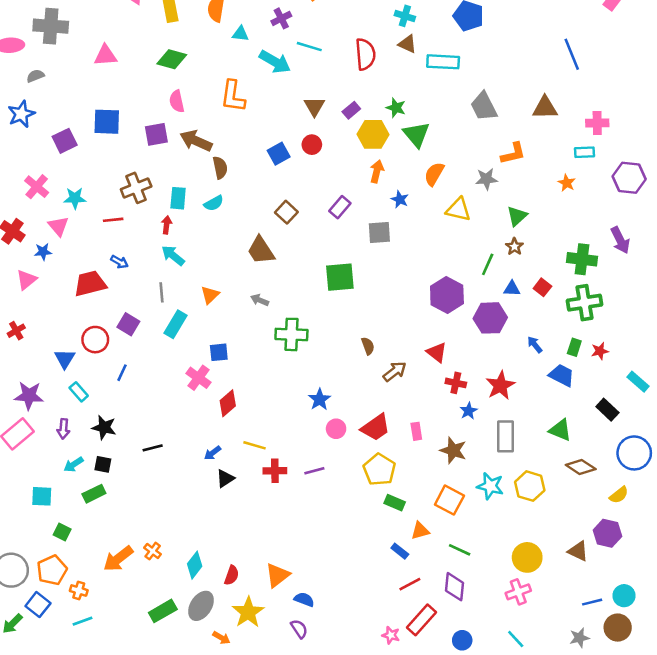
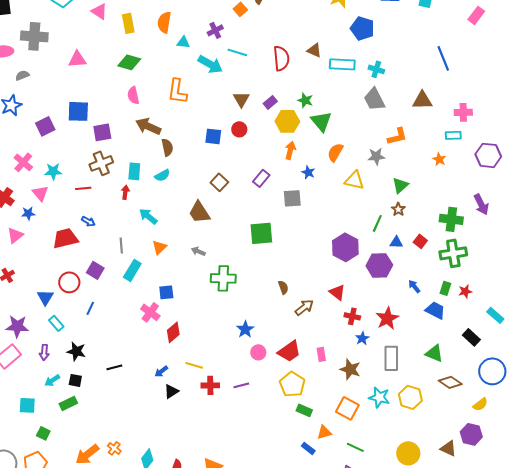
cyan cross: (405, 16) -> (376, 69), moved
purple square: (156, 134) -> (102, 132), moved
blue square: (279, 154) -> (213, 136), turned 36
cyan arrow: (173, 255) -> (148, 216), moved

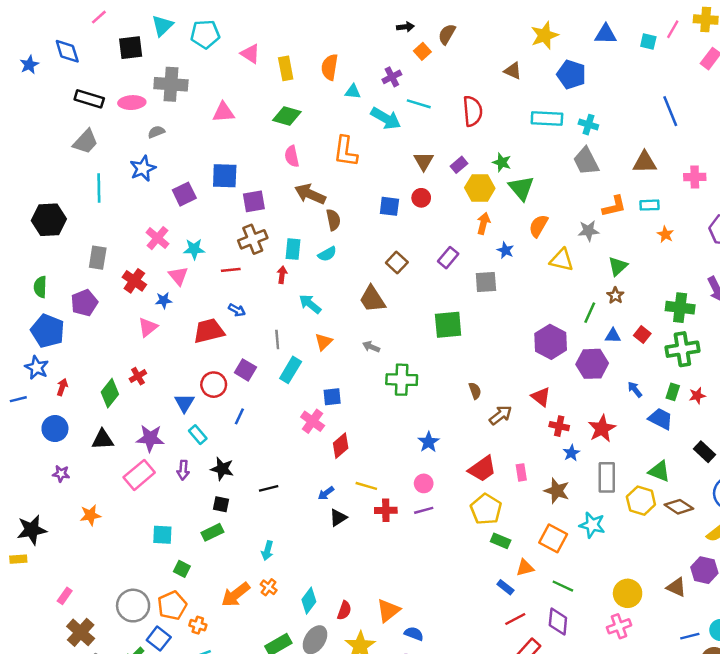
brown triangle: (314, 50) -> (513, 71), moved
cyan rectangle: (453, 135) -> (650, 205), moved
pink circle: (258, 352) -> (424, 483), moved
cyan arrow: (52, 380) -> (267, 551), moved, turned -42
yellow hexagon: (410, 397) -> (641, 501), moved

